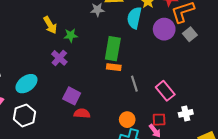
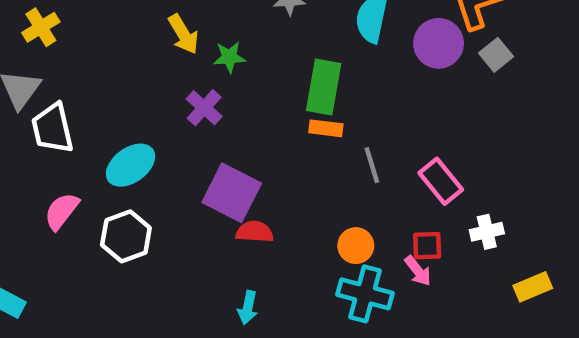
purple square: (72, 96) -> (232, 193), size x1.4

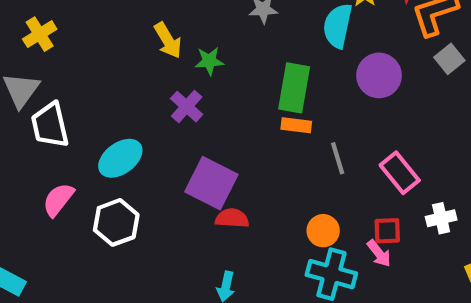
purple circle: (439, 43) -> (379, 75), moved

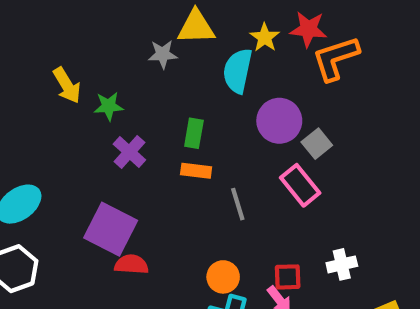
gray square: (449, 59) -> (317, 144), moved
green rectangle: (294, 88) -> (194, 133), size x0.6
purple cross: (187, 107) -> (129, 152), moved
pink rectangle: (400, 173) -> (300, 185), moved

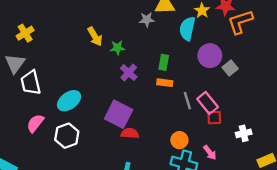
pink rectangle: (300, 185) -> (208, 103), moved
red square: (288, 277) -> (214, 118), moved

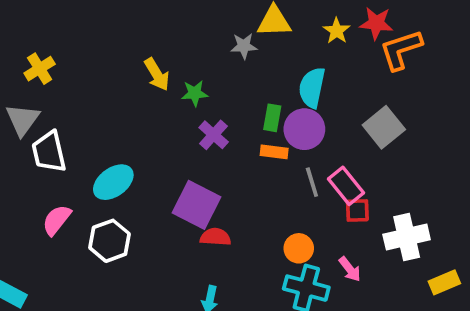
cyan semicircle: (187, 29) -> (312, 88), moved
purple circle: (210, 56) -> (304, 129), moved
gray square: (230, 68) -> (384, 127), size x1.5
white cross: (244, 133) -> (407, 237), size x1.6

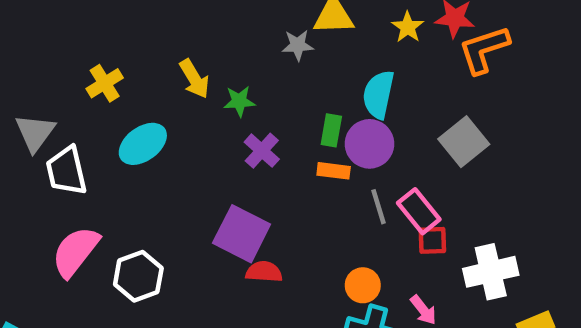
yellow cross: (40, 69) -> (105, 83), moved
cyan ellipse: (113, 182) -> (143, 144), moved
pink semicircle: (57, 220) -> (75, 252), size x1.4

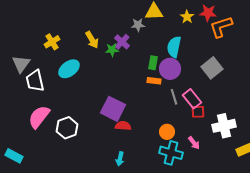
purple cross: (262, 151) -> (122, 42), moved

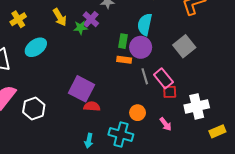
cyan cross: (171, 153) -> (121, 134), moved

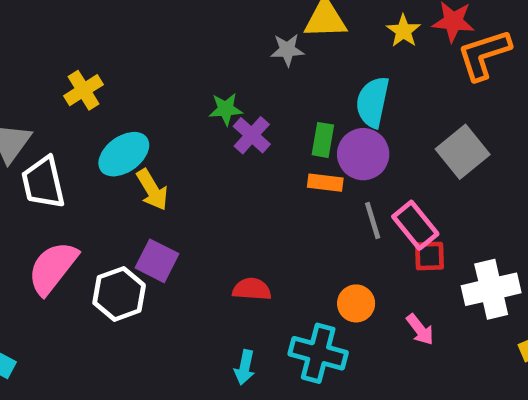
yellow arrow: (60, 17) -> (152, 190), moved
purple cross: (91, 19) -> (252, 135), moved
purple square: (81, 89) -> (157, 261), moved, size x0.7

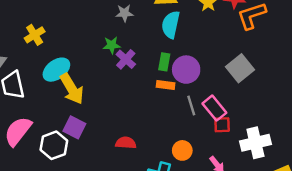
gray star: (287, 50) -> (124, 13), moved
cyan semicircle: (373, 102) -> (171, 25), moved
yellow arrow: (152, 190) -> (72, 89), size x1.4

